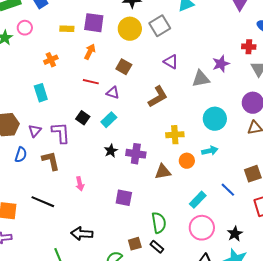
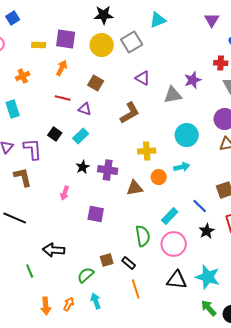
pink arrow: (80, 184) -> (65, 193), moved, turned 32
green semicircle: (159, 223) -> (143, 236), moved
black star: (235, 234) -> (207, 231), moved

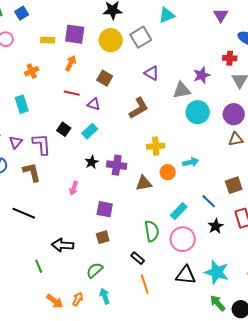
cyan circle: (187, 135) -> (198, 112), moved
brown square: (107, 260) -> (103, 237), moved
orange arrow: (46, 306) -> (55, 301), turned -48

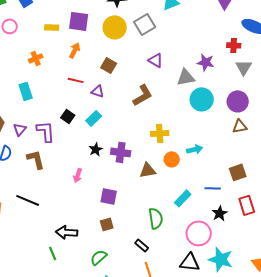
purple star: (202, 75) -> (206, 62), turned 30
blue line: (209, 201) -> (213, 188), turned -42
pink circle: (183, 239) -> (199, 233), moved
green line: (39, 266) -> (53, 253), moved

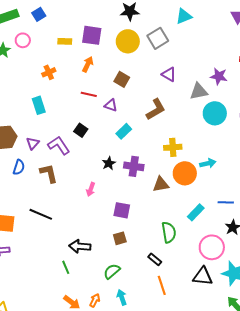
cyan rectangle: (94, 118) -> (124, 131), moved
purple L-shape: (46, 131) -> (59, 145), turned -30
orange circle: (172, 159) -> (185, 173), size x1.5

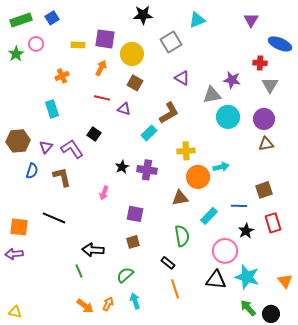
yellow circle: (128, 41) -> (132, 54), moved
cyan rectangle: (124, 131) -> (149, 133), moved
brown triangle: (161, 184) -> (180, 198), moved

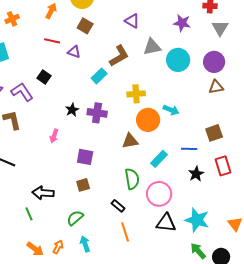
gray triangle: (212, 95) -> (152, 47), moved
cyan arrow: (221, 167) -> (171, 110), turned 35
pink circle: (225, 251) -> (159, 194), moved

